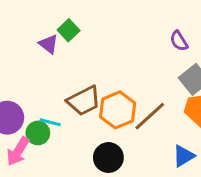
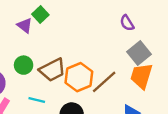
cyan line: (50, 122) -> (37, 100), moved
green circle: (38, 133) -> (24, 65), moved

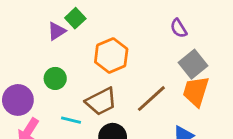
purple triangle: (25, 25) -> (57, 31), turned 49
brown trapezoid: (52, 70) -> (101, 101), moved
orange hexagon: (79, 77) -> (111, 56), moved

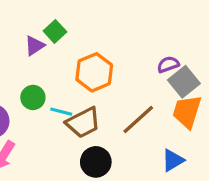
purple semicircle: (179, 28) -> (168, 64), moved, turned 102
cyan line: (71, 120) -> (61, 112), moved

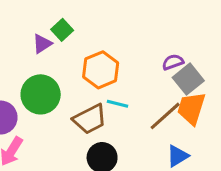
green circle: (33, 97) -> (41, 94), size x1.6
cyan line: (61, 112) -> (117, 104), moved
brown line: (138, 119) -> (165, 116), moved

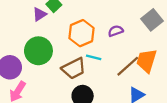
purple semicircle: (173, 62) -> (116, 31), moved
gray square: (188, 79) -> (152, 20), moved

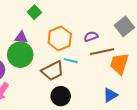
purple triangle: (40, 14) -> (21, 37), moved, turned 40
brown line: (128, 66) -> (102, 52), moved, turned 30

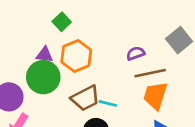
orange hexagon: (60, 38) -> (76, 56), moved
cyan line: (71, 61) -> (108, 103), moved
orange trapezoid: (119, 64) -> (155, 96), moved

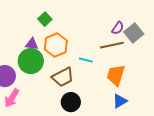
purple semicircle: (136, 53) -> (118, 28), moved, turned 144
brown line: (150, 73) -> (112, 45), moved
cyan line: (108, 103) -> (86, 60), moved

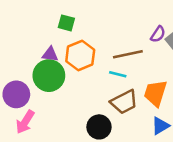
green square: (45, 19) -> (66, 23), turned -32
brown line: (112, 45) -> (128, 54), moved
brown trapezoid: (63, 77) -> (124, 102), moved

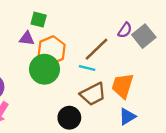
purple triangle: (50, 54) -> (27, 38), moved
brown line: (128, 54) -> (97, 49), turned -32
green circle: (49, 76) -> (44, 69), moved

